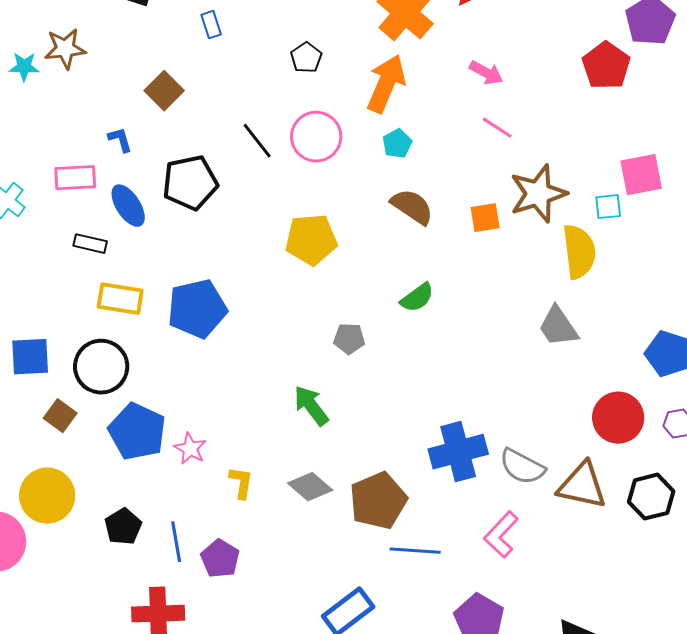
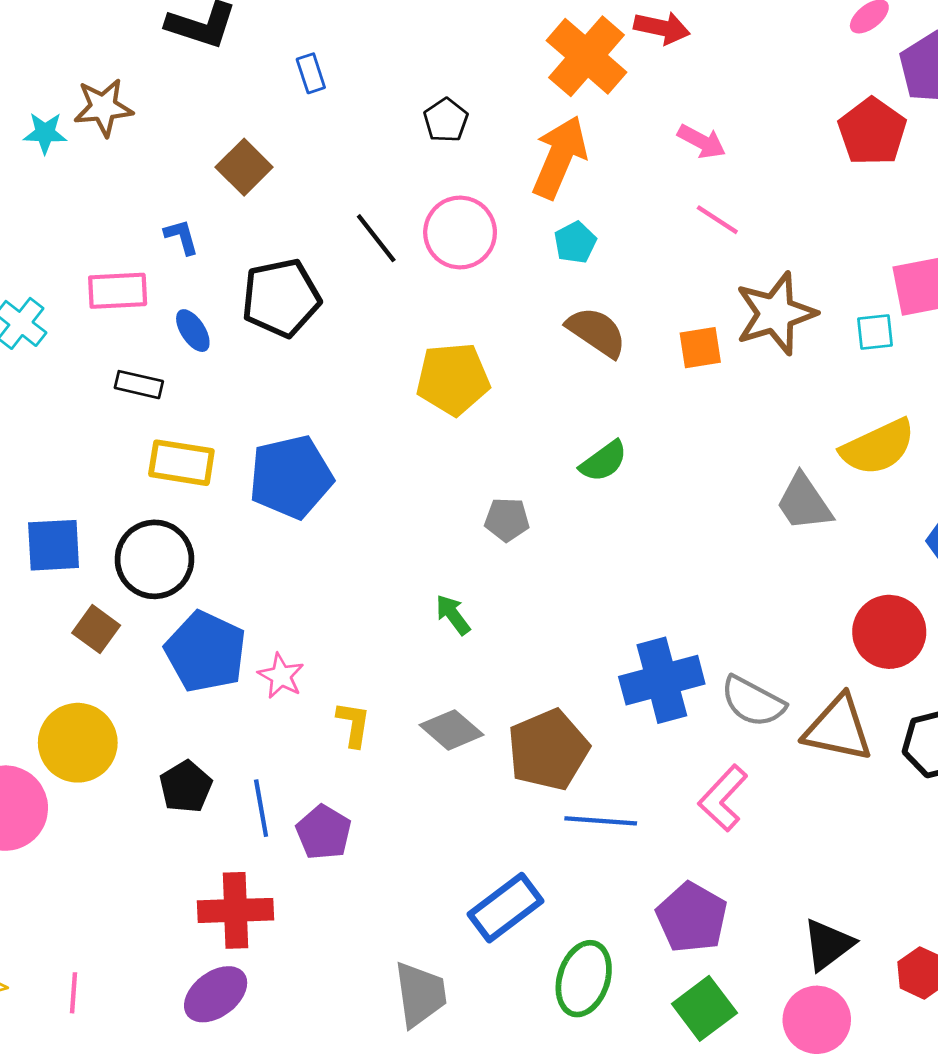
blue ellipse: (128, 206) -> (193, 331), size x0.7
yellow semicircle: (579, 252) -> (878, 447), moved, turned 72
green arrow: (311, 406) -> (453, 615), size x0.7

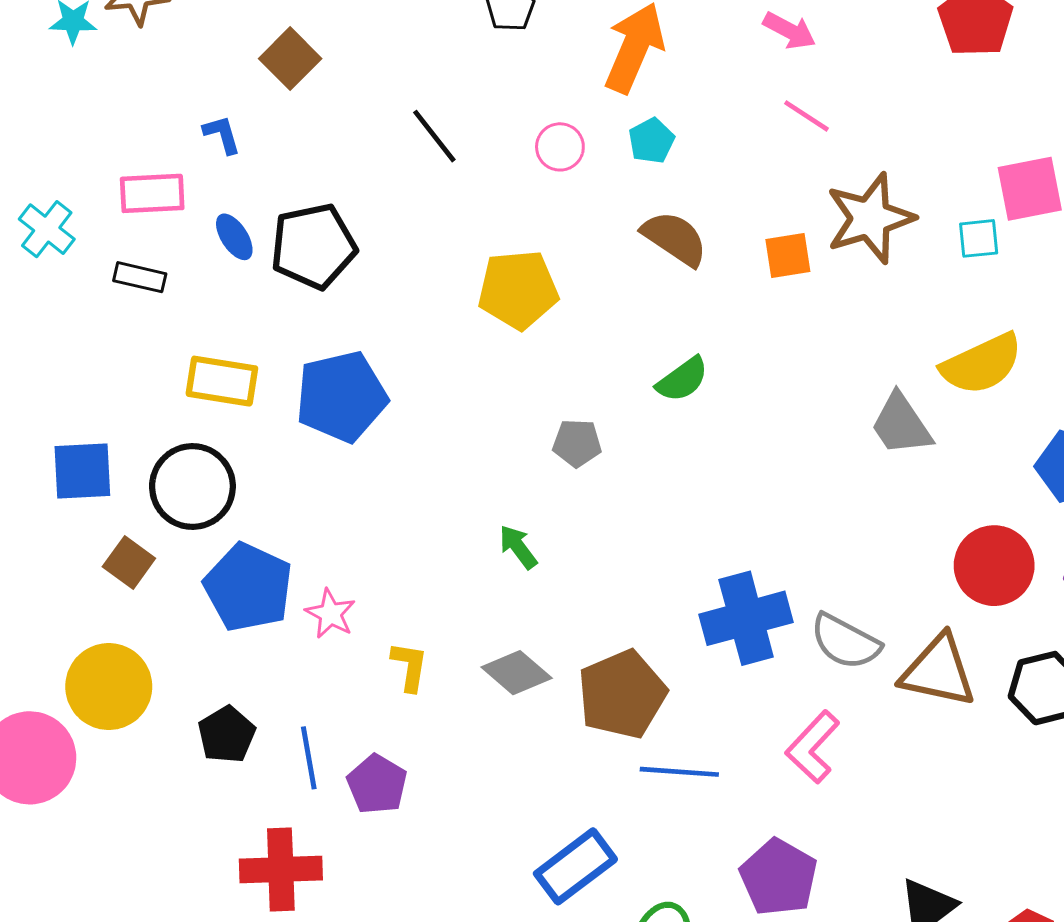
pink circle: (460, 232) -> (560, 147), moved, size x0.6
black pentagon: (281, 298) -> (313, 246), moved
black rectangle: (139, 385) -> (140, 277), moved

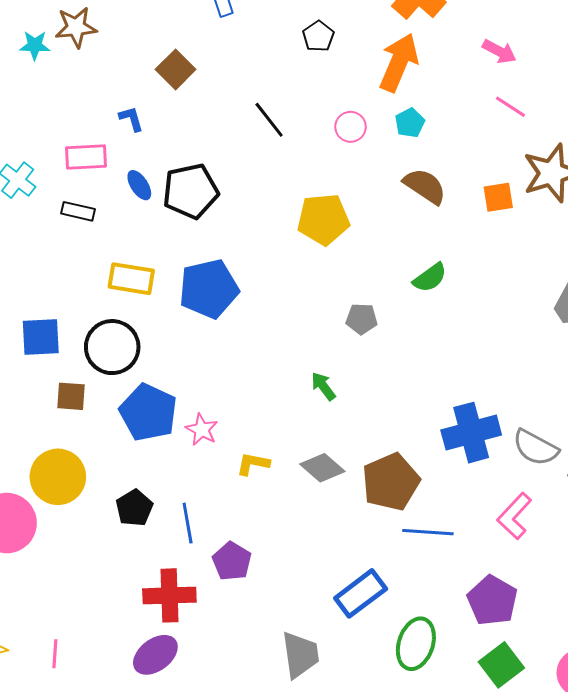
brown square: (129, 562) -> (71, 396), turned -32
yellow L-shape: (410, 666) -> (253, 464), turned -88
purple pentagon: (377, 784) -> (232, 561), moved

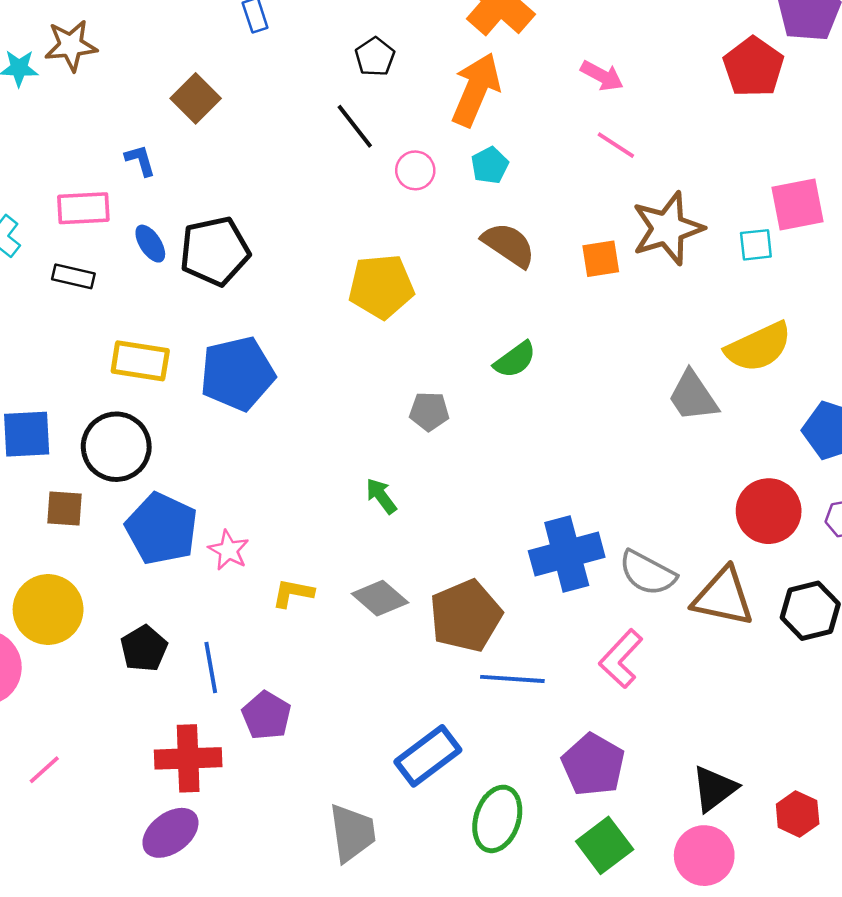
black line: (269, 120) -> (355, 126), moved
pink line: (55, 654) -> (44, 770), moved, turned 44

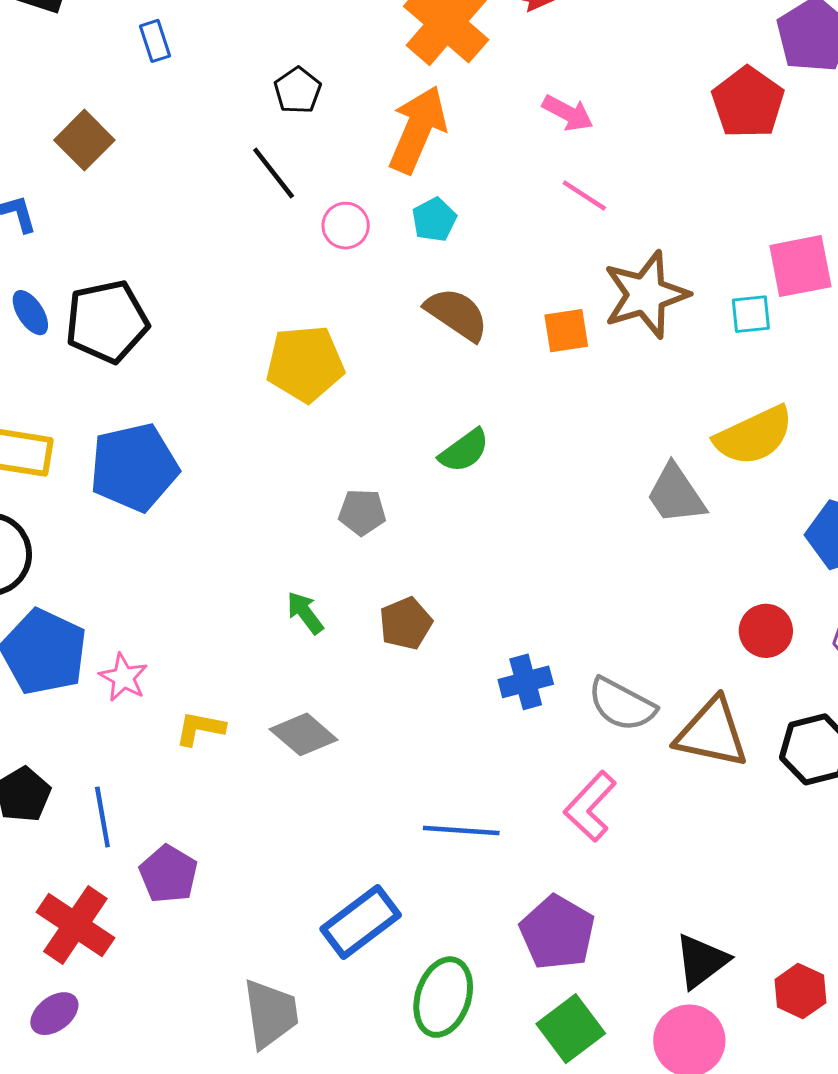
red circle: (769, 511) -> (766, 631), size x0.7
blue cross: (567, 554) -> (526, 682), size x0.6
brown pentagon: (466, 616) -> (406, 623), moved, size x0.6
red cross: (188, 758) -> (75, 925), turned 36
purple ellipse: (170, 833) -> (54, 1014), size x0.7

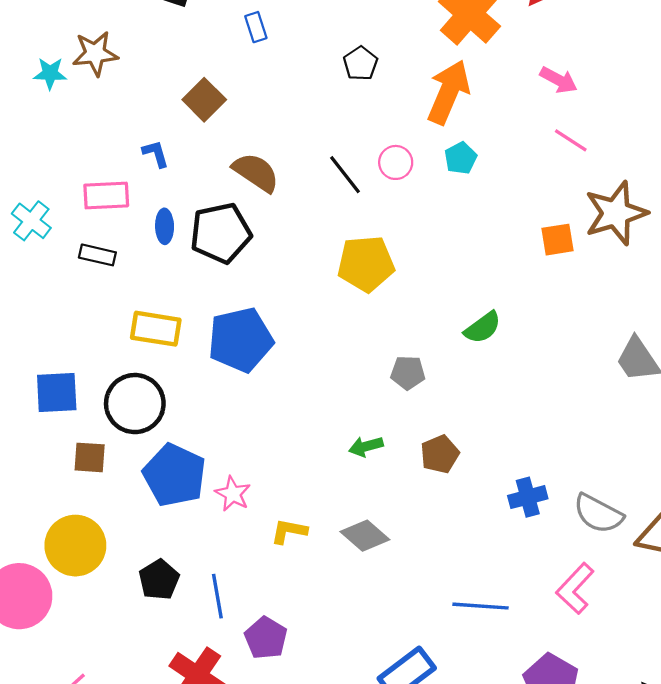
black line: (274, 173) -> (345, 175), moved
blue ellipse: (30, 313) -> (165, 226), turned 32
brown semicircle: (457, 314) -> (256, 172), moved
green arrow: (305, 613) -> (366, 446), turned -68

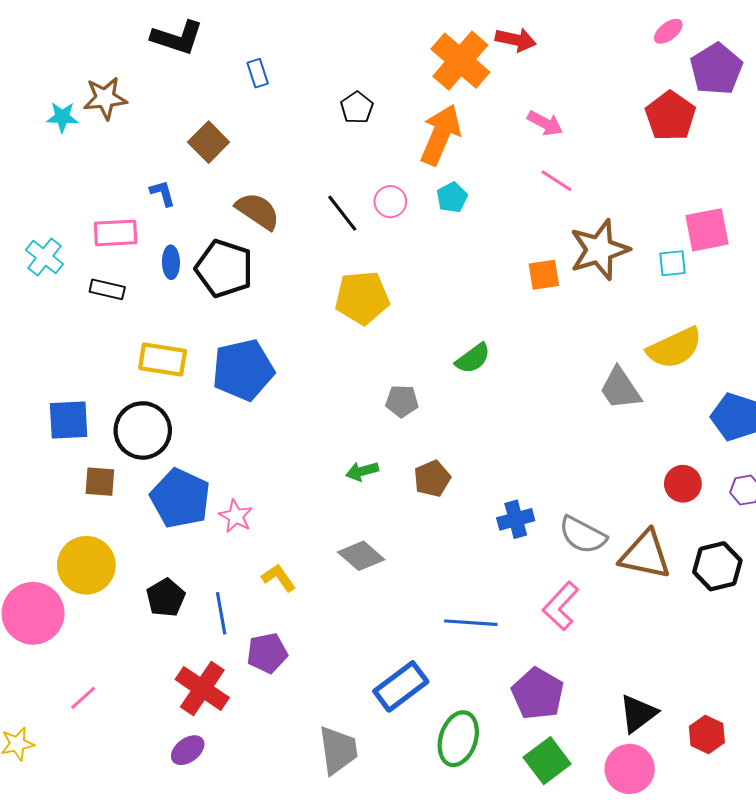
black pentagon: (221, 233) -> (224, 269), turned 30
yellow L-shape: (289, 531) -> (279, 578), moved, turned 44
purple pentagon: (266, 638) -> (267, 653), turned 30

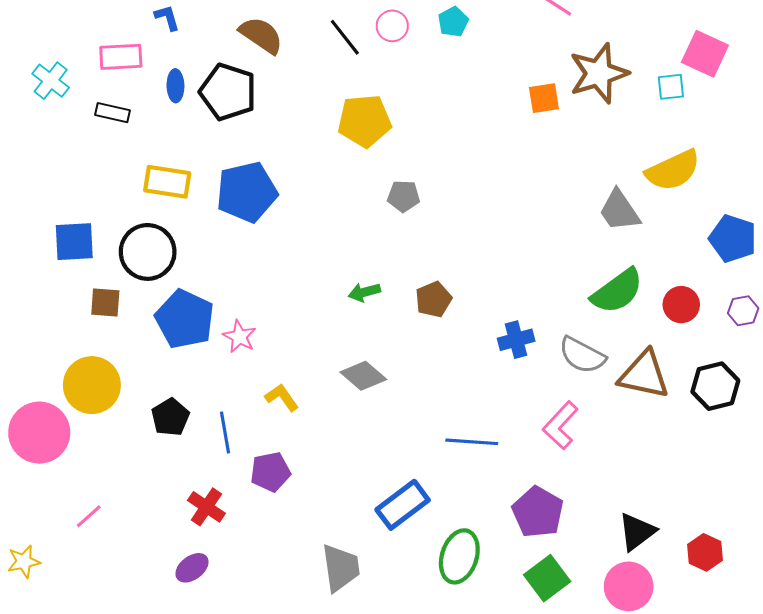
pink square: (707, 230) -> (705, 54), turned 36
green semicircle: (473, 358) -> (617, 291), moved, size x1.5
gray pentagon: (402, 401) -> (404, 196), moved
red cross: (202, 689) -> (206, 507), size x0.7

